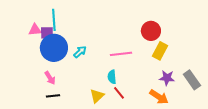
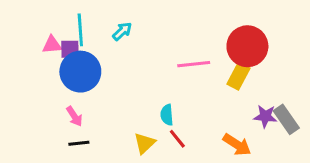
red circle: (151, 31) -> (247, 46), moved, size x1.4
cyan arrow: (80, 52) -> (122, 31), moved
pink line: (121, 54) -> (194, 64), moved
purple star: (167, 78) -> (265, 116), moved

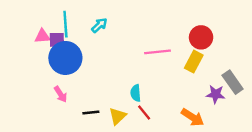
red circle: (247, 46) -> (201, 37), size x0.7
gray rectangle: (286, 119) -> (233, 82), moved
black line: (79, 143) -> (91, 112), moved

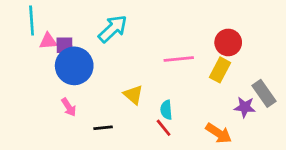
cyan line: (65, 24) -> (32, 20), moved
cyan arrow: (99, 25) -> (113, 29), size x1.6
cyan semicircle: (136, 93) -> (166, 110), moved
yellow triangle: (117, 116) -> (133, 95), moved, turned -36

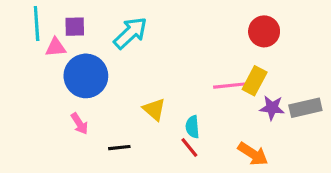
red circle: (228, 42) -> (264, 31), moved
purple square: (65, 45) -> (75, 27), moved
pink line: (179, 59) -> (231, 85), moved
gray rectangle: (264, 93) -> (305, 108), turned -68
purple star: (245, 107) -> (272, 108), moved

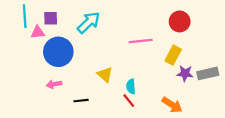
pink line: (231, 85) -> (141, 41), moved
pink arrow: (80, 124) -> (54, 84), turned 112

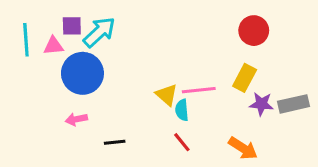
cyan line: (25, 16) -> (26, 40), moved
cyan arrow: (89, 23) -> (99, 32), moved
pink line: (141, 41) -> (199, 90), moved
yellow triangle: (105, 75) -> (167, 95), moved
cyan semicircle: (131, 86) -> (182, 110), moved

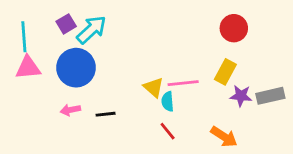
purple square: (72, 26) -> (66, 24), turned -30
pink triangle: (53, 46) -> (28, 68), moved, size x1.4
black line: (115, 142) -> (106, 114), moved

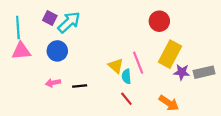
purple square: (66, 24) -> (50, 18), turned -32
red circle: (234, 28) -> (159, 21), moved
blue circle: (76, 68) -> (57, 51), size x0.7
yellow rectangle: (225, 72) -> (170, 54), size x1.4
pink line: (183, 83) -> (138, 63), turned 75

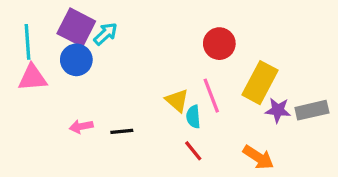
purple square: (50, 18) -> (76, 27), size x1.6
red circle: (159, 21) -> (219, 44), moved
cyan arrow: (69, 22) -> (106, 34), size x0.7
blue circle: (57, 51) -> (76, 60), moved

